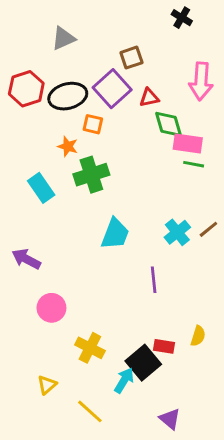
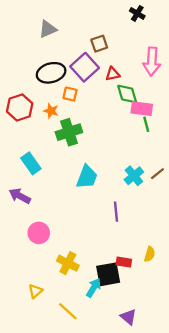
red hexagon: (26, 89) -> (20, 107), moved
green line: (194, 164) -> (146, 124), turned 64
cyan rectangle: (41, 188) -> (31, 163), moved
black square: (143, 363) -> (108, 274), turned 30

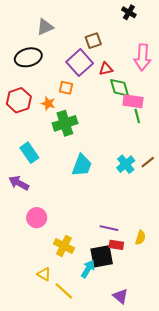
black ellipse: (51, 73) -> (28, 57), moved
purple line: (116, 212) -> (109, 228), moved, turned -72
yellow triangle: (35, 291) -> (44, 274), moved, turned -48

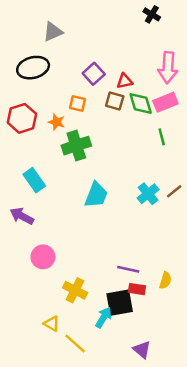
brown square: (93, 41) -> (115, 101), moved, turned 35
purple square: (80, 63) -> (94, 74), size x0.7
pink rectangle: (133, 101) -> (165, 102), moved, turned -30

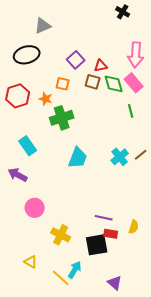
pink rectangle: (165, 102) -> (134, 83), turned 72
cyan arrow: (104, 317) -> (75, 270), moved
yellow triangle: (52, 324) -> (31, 262), moved

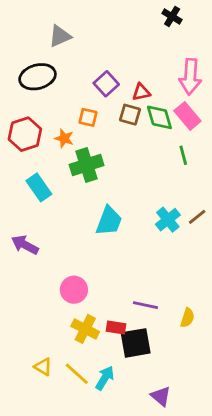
cyan rectangle: (28, 146) -> (39, 187), moved
pink circle: (35, 208) -> (74, 290), moved
red rectangle: (111, 234) -> (116, 328), moved
yellow line: (61, 278) -> (77, 374), moved

